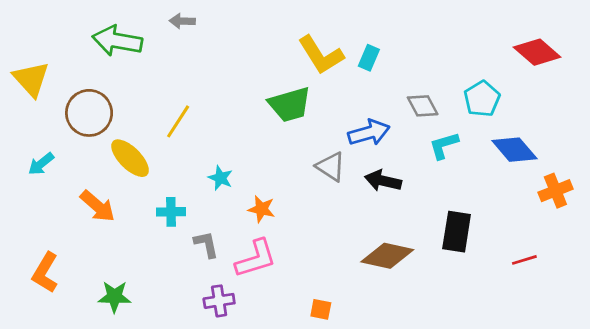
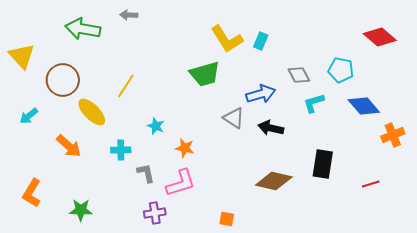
cyan pentagon: (482, 99) -> (341, 70), turned -30

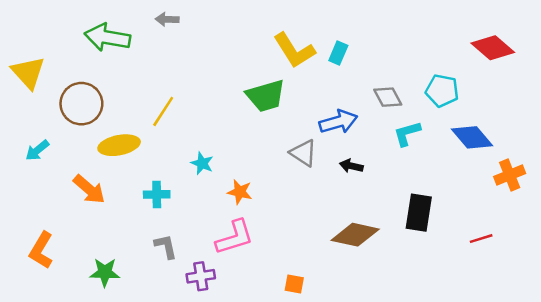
yellow ellipse: (92, 112) -> (119, 145), turned -56
black arrow: (271, 128) -> (351, 166), size x0.7
gray L-shape: (146, 173) -> (166, 246), moved

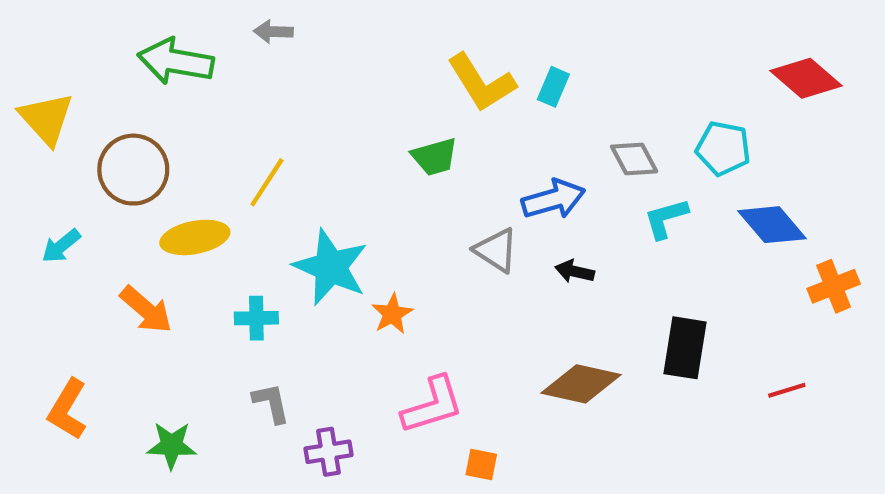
green trapezoid: (266, 96) -> (435, 157), size x0.7
cyan star: (202, 163) -> (331, 267), size x2.0
orange star: (240, 192) -> (392, 314), turned 30
pink L-shape: (235, 237) -> (432, 405), moved

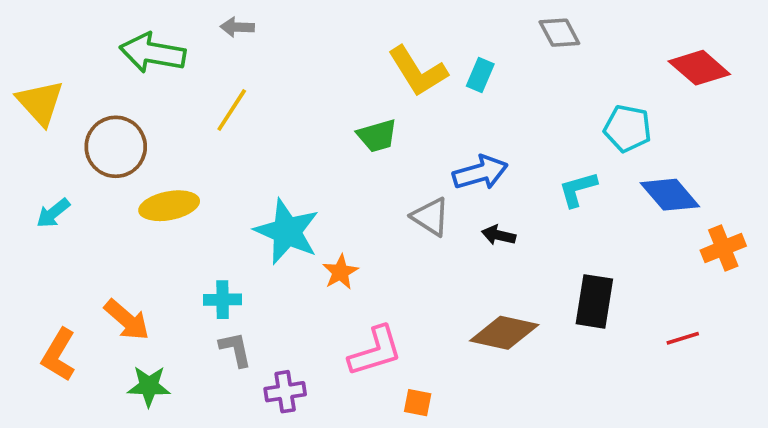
gray diamond: (634, 159) -> (559, 33), moved
yellow line: (267, 182) -> (232, 110), moved
orange arrow: (146, 310) -> (127, 320), moved
cyan cross: (256, 318) -> (223, 300), moved

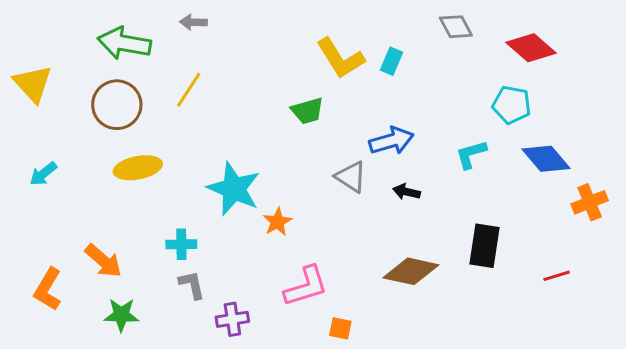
red diamond: (699, 68) -> (531, 48), moved
brown circle: (116, 147) -> (117, 105), moved

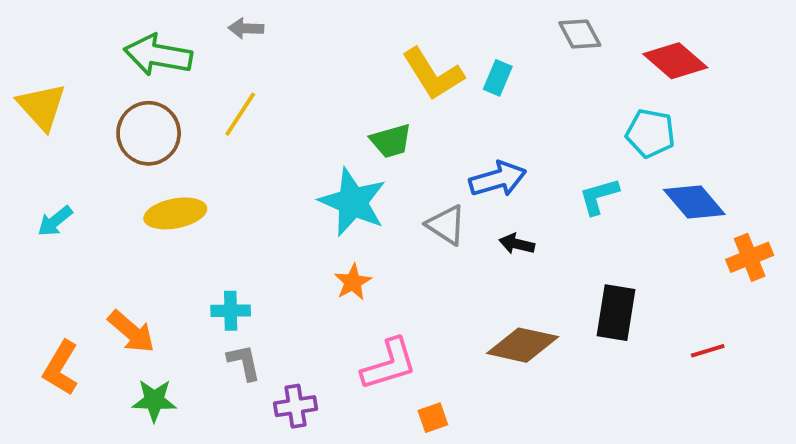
cyan star: (234, 189) -> (353, 202), moved
orange square: (340, 328) -> (433, 418), turned -30

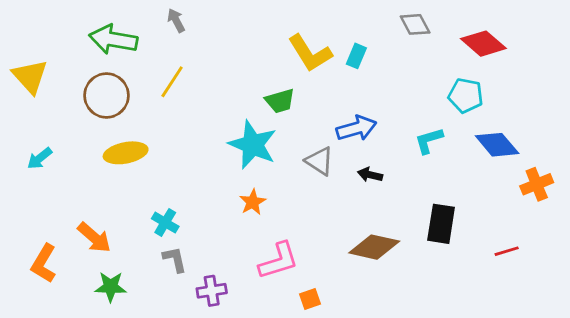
gray arrow: (246, 28) -> (176, 20), turned 60
cyan cross: (231, 311) -> (165, 223), turned 32

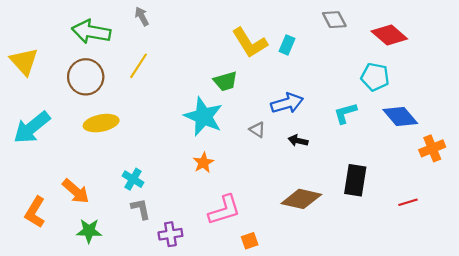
cyan arrow: (40, 158) -> (32, 127), size x1.8
gray triangle: (320, 161) -> (257, 130), size x0.7

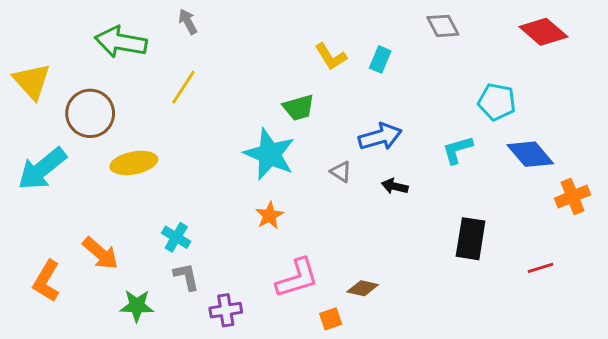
red diamond: (389, 35) -> (543, 32), moved
yellow L-shape: (250, 43) -> (331, 57), size x0.7
brown circle: (86, 77) -> (90, 113), moved
brown diamond: (301, 199) -> (363, 288), moved, size x0.6
green star: (89, 231) -> (137, 306), moved

